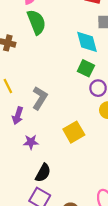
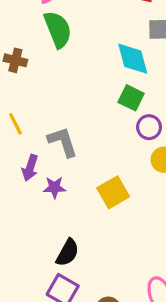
gray L-shape: (40, 98) -> (63, 142), turned -50
purple star: (31, 142) -> (55, 187), moved

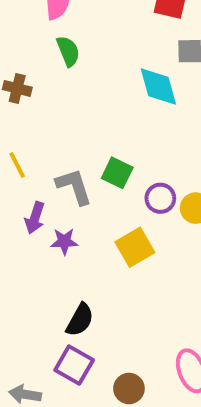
green semicircle: (58, 29) -> (68, 51), size x0.7
green square: (131, 98) -> (117, 173), moved
purple circle: (149, 127) -> (160, 198), moved

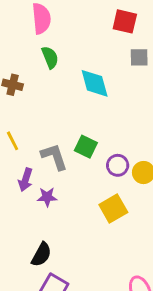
cyan diamond: (158, 86) -> (95, 83), moved
yellow square: (135, 247) -> (113, 208), moved
black semicircle: (80, 320) -> (41, 255), moved

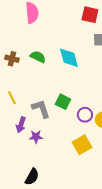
green semicircle: (50, 57) -> (38, 57), moved, turned -42

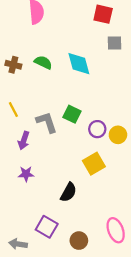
purple star: (36, 137) -> (26, 174), moved
black semicircle: (32, 177) -> (69, 192), moved

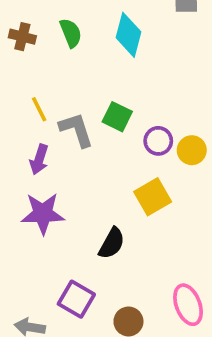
green semicircle: (43, 62) -> (71, 33), turned 42
cyan diamond: (79, 64) -> (128, 35), turned 30
yellow line: (13, 110) -> (39, 109), moved
purple star: (26, 174) -> (43, 213), size x1.6

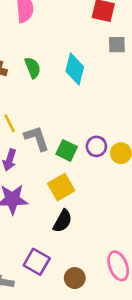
green square: (117, 117) -> (67, 150), moved
yellow square: (153, 197) -> (61, 187), moved

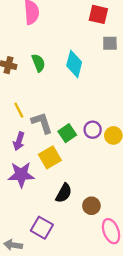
green square: (67, 150) -> (67, 133), turned 30
yellow square: (61, 187) -> (50, 157), moved
brown circle: (75, 278) -> (91, 206), moved

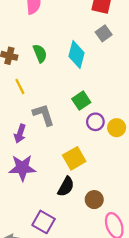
gray square: (110, 43) -> (104, 33), moved, turned -35
yellow line: (19, 110) -> (20, 86), moved
green square: (67, 133) -> (81, 101), moved
yellow square: (50, 157) -> (74, 158), moved

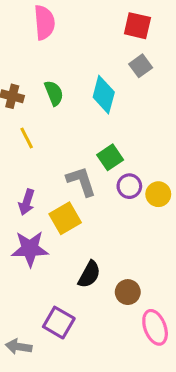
gray L-shape: (44, 115) -> (81, 181), moved
yellow square: (74, 158) -> (65, 218), moved

